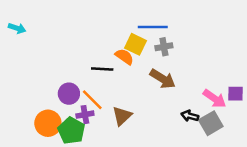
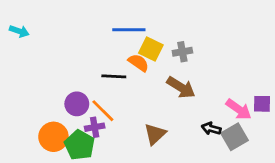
blue line: (153, 27) -> (129, 30), moved
brown triangle: (122, 116) -> (155, 134), moved

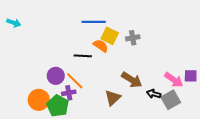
brown arrow: (181, 87) -> (132, 80), moved

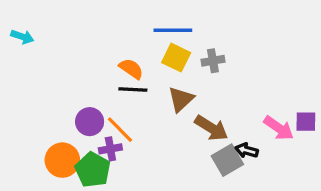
blue line: (94, 22) -> (173, 30), moved
orange semicircle: (101, 46) -> (131, 69), moved
brown triangle: (113, 98) -> (181, 99), moved
gray square: (171, 100) -> (227, 160), moved

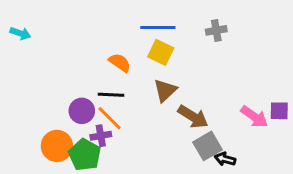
gray cross: (213, 61) -> (216, 30), moved
black line: (133, 90) -> (111, 95), moved
black arrow: (247, 150) -> (225, 159), moved

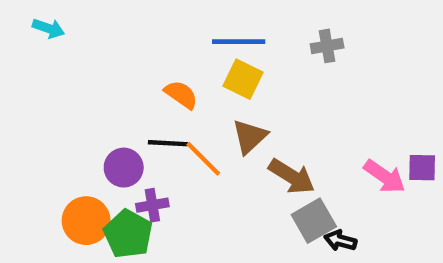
cyan arrow: (20, 33) -> (48, 28), moved
orange line: (110, 118) -> (203, 159), moved

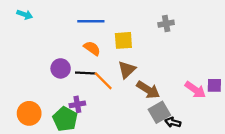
blue line: (239, 42) -> (91, 21), moved
yellow square: (243, 79) -> (123, 40), turned -30
purple circle: (124, 168) -> (61, 68), moved
orange circle: (86, 221) -> (29, 113), moved

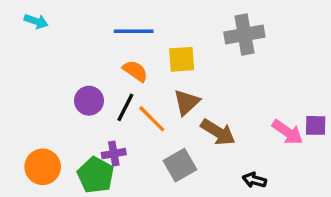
gray cross: (166, 24) -> (244, 35), size x1.6
black line: (85, 73) -> (125, 107), turned -66
gray square: (159, 112) -> (180, 165), moved

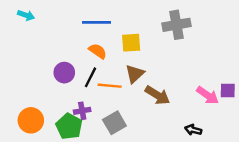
orange line: (152, 119) -> (110, 86), turned -40
gray square: (180, 165) -> (114, 123), moved
black arrow: (254, 180) -> (193, 130), moved

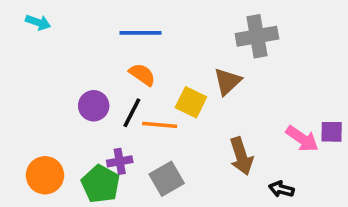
yellow square: (131, 43) -> (191, 102), moved, turned 30
brown triangle: (135, 74) -> (227, 81), moved
brown arrow: (157, 95) -> (241, 156), moved, turned 40

